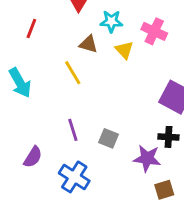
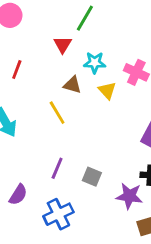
purple line: (73, 130) -> (57, 168), turned 40
blue cross: (74, 177) -> (58, 214), turned 32

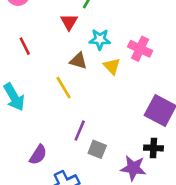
red line: (17, 70) -> (25, 46), turned -48
purple line: (57, 168) -> (80, 131), moved
purple semicircle: (18, 195) -> (38, 155), moved

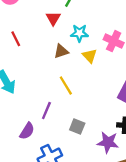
brown triangle: (78, 61) -> (61, 51), turned -35
yellow line: (64, 88) -> (66, 85), moved
purple line: (80, 131) -> (46, 111), moved

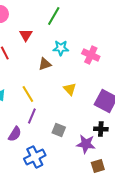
red triangle: (53, 18) -> (26, 35), moved
yellow triangle: (90, 56) -> (70, 89), moved
yellow line: (66, 85) -> (28, 94), moved

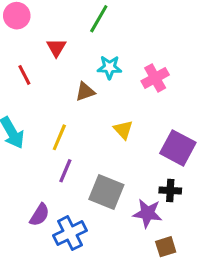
pink cross: (91, 55) -> (155, 78), turned 36
yellow line: (28, 94) -> (59, 137), turned 54
gray square: (59, 130) -> (106, 192), size x1.6
purple semicircle: (15, 134) -> (40, 215), moved

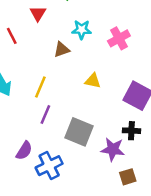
yellow triangle: (123, 130) -> (93, 81), turned -35

